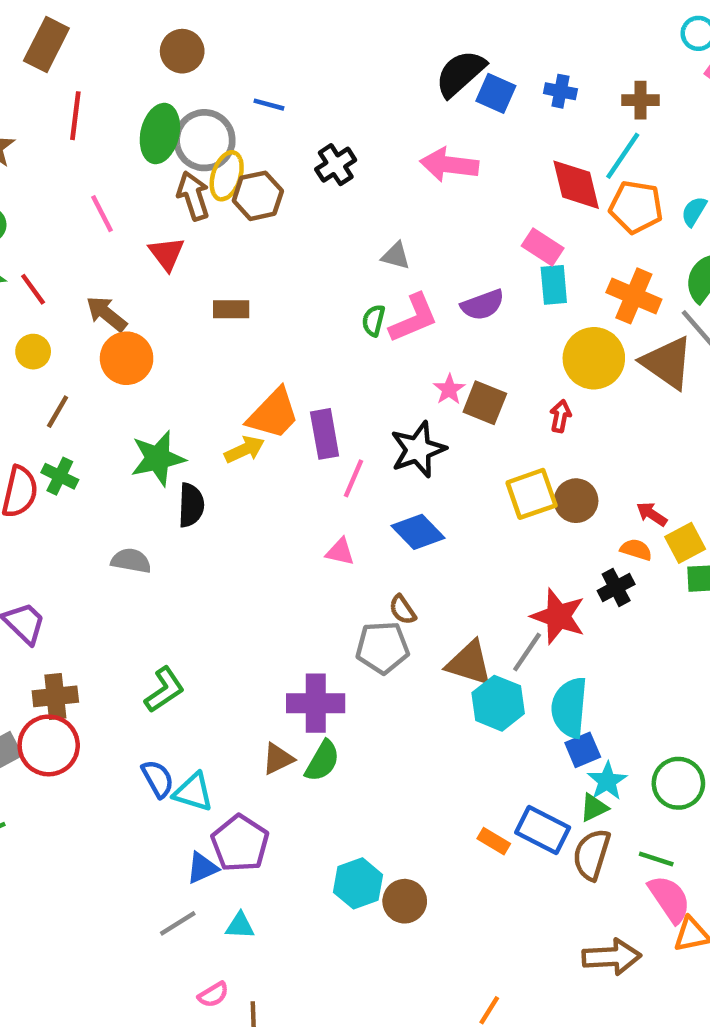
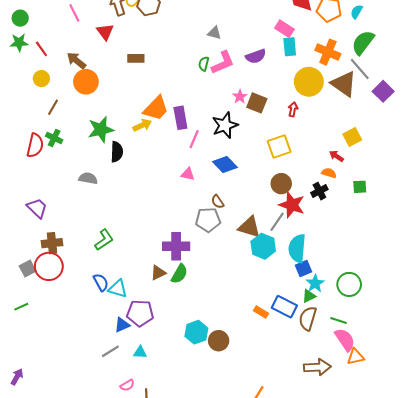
brown circle: (576, 501) -> (281, 184), moved
yellow square: (685, 543) -> (352, 137), moved
purple pentagon: (240, 843) -> (140, 313), turned -30

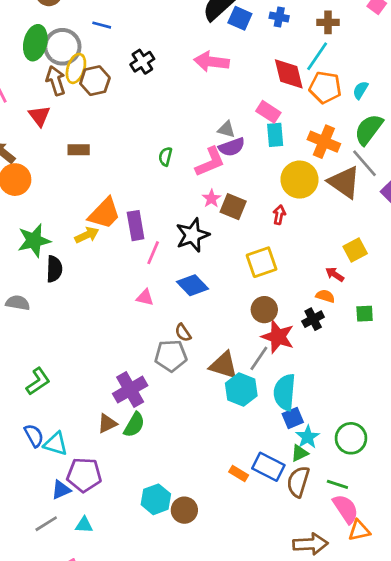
gray triangle: (214, 33) -> (226, 129), moved
pink L-shape: (223, 63) -> (210, 162), moved
purple cross: (176, 246) -> (130, 390), turned -30

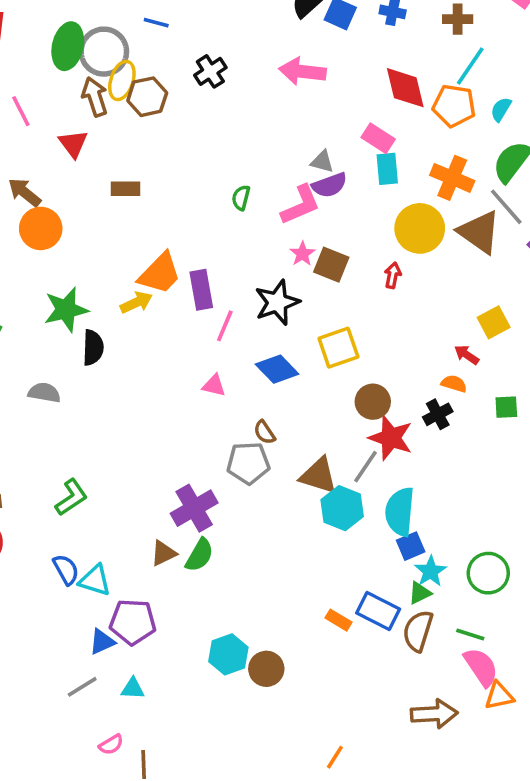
cyan line: (317, 56) -> (470, 66), moved
yellow square: (262, 262) -> (338, 348), moved

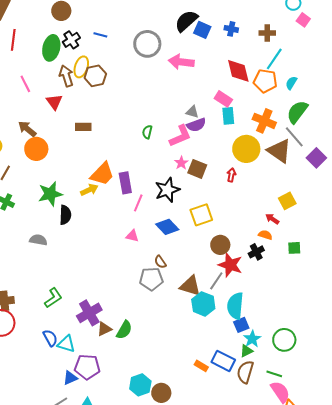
gray circle: (104, 52) -> (147, 44), moved
black cross: (210, 71) -> (71, 40), moved
purple cross: (194, 508) -> (89, 313), moved

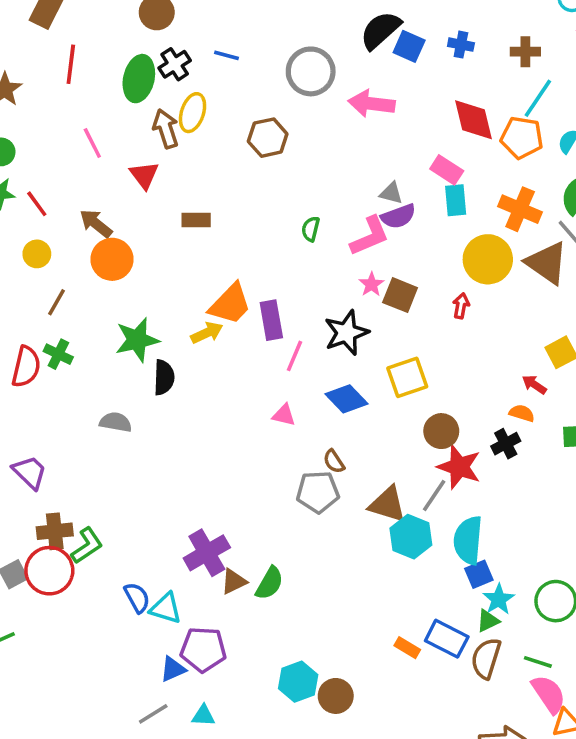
brown hexagon: (95, 76) -> (268, 138), moved
green L-shape: (53, 298) -> (87, 546), moved

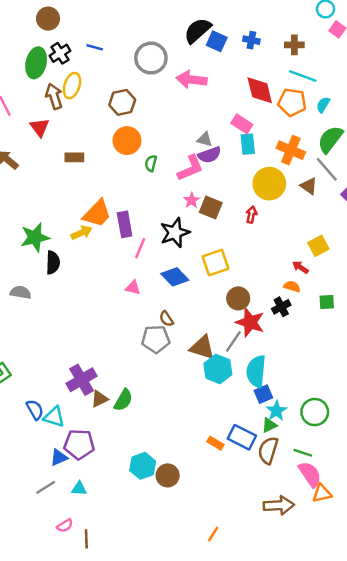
cyan line: (538, 98) -> (303, 76), turned 76
orange circle: (112, 259) -> (127, 141), moved
brown triangle: (547, 263) -> (309, 186), size x0.6

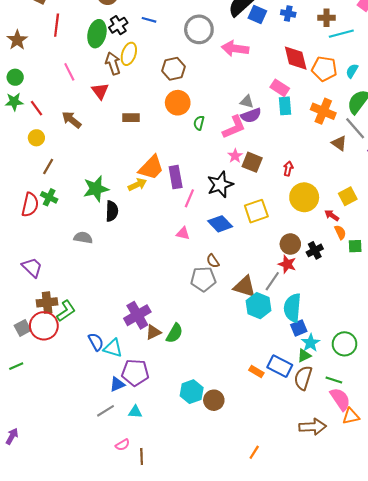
cyan line: (303, 76) -> (341, 34), moved, turned -35
yellow circle: (269, 184) -> (304, 197), moved
orange semicircle: (292, 286) -> (340, 232), moved, turned 48
brown circle: (238, 298) -> (290, 244), moved
red star: (250, 322) -> (287, 264), size x0.7

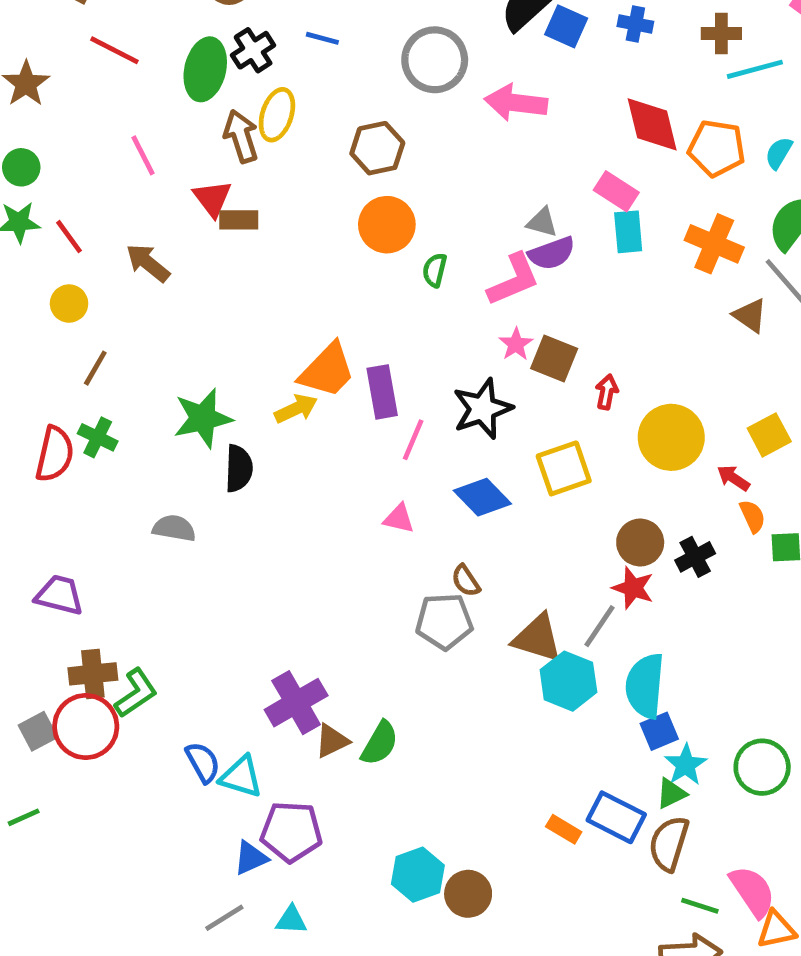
red line: (57, 25) -> (114, 50), turned -70
brown rectangle: (131, 118) -> (239, 220), moved
red arrow: (288, 169) -> (607, 392), moved
purple trapezoid: (32, 267) -> (59, 595), turned -30
green line: (334, 380) -> (700, 906), moved

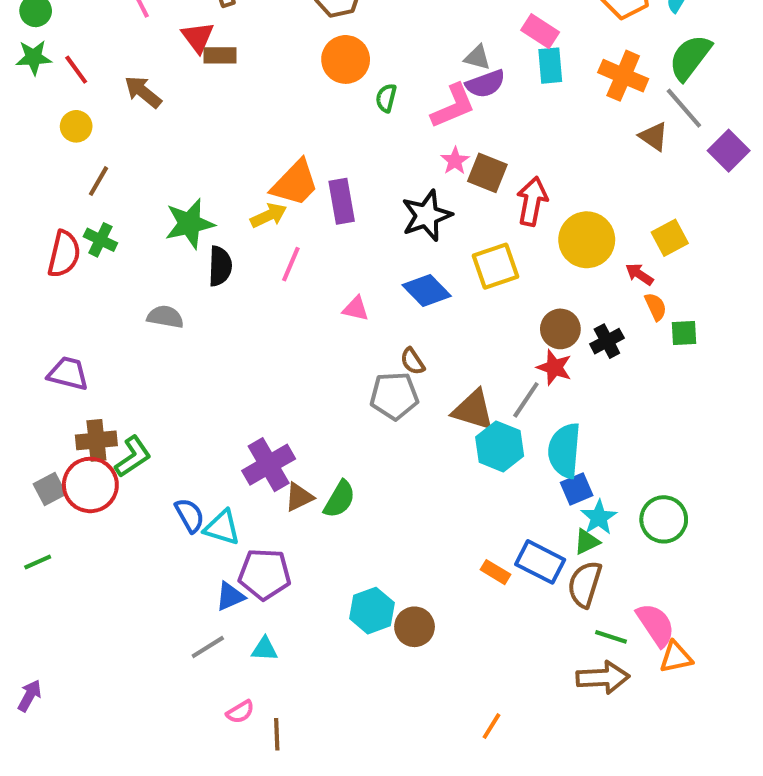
red arrow: (607, 392) -> (532, 201), size x1.6
pink line: (413, 440) -> (291, 264), moved

